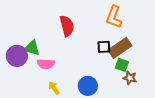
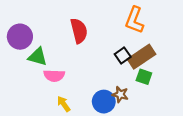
black square: (104, 47) -> (123, 55), turned -32
purple circle: (17, 56) -> (20, 37), moved
brown star: (130, 78) -> (120, 94), moved

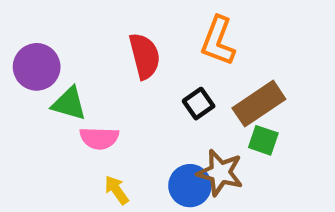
orange L-shape: (134, 20) -> (218, 41), moved
black square: (123, 55) -> (199, 104), moved
brown star: (120, 94) -> (220, 173), size x1.5

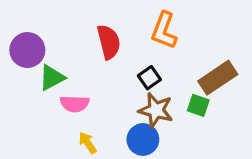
green triangle: (69, 104) -> (52, 78), turned -44
brown rectangle: (259, 104) -> (218, 78), moved
brown star: (220, 173) -> (156, 110), moved

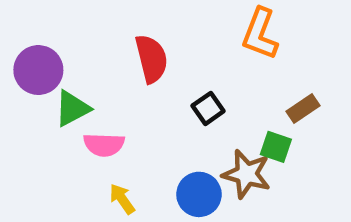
orange L-shape: (164, 30) -> (260, 34), moved
brown rectangle: (218, 78) -> (303, 108), size x0.6
brown star: (156, 110) -> (246, 174), moved

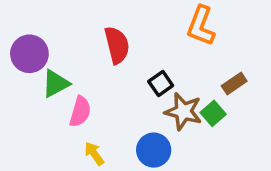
pink semicircle: (104, 145) -> (80, 112), turned -76
green square: (276, 147) -> (213, 113), turned 30
brown star: (246, 174) -> (183, 112), moved

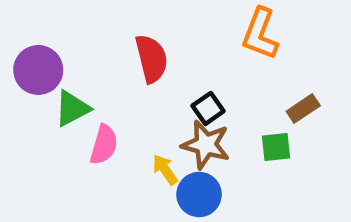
brown star: (183, 112) -> (206, 145), moved
green square: (213, 113) -> (276, 147), turned 35
yellow arrow: (94, 154) -> (165, 170), moved

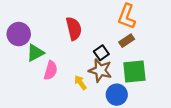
brown rectangle: (303, 108) -> (127, 41), moved
green square: (276, 147) -> (134, 71), size x1.6
blue circle: (199, 195) -> (117, 95), moved

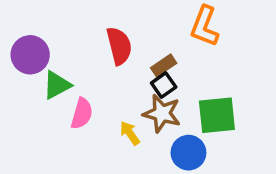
brown rectangle: (127, 41) -> (164, 65), moved

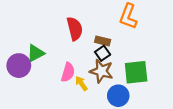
purple circle: (30, 55) -> (19, 66), moved
brown rectangle: (164, 65) -> (103, 41), turned 48
pink semicircle: (82, 113) -> (68, 72), moved

